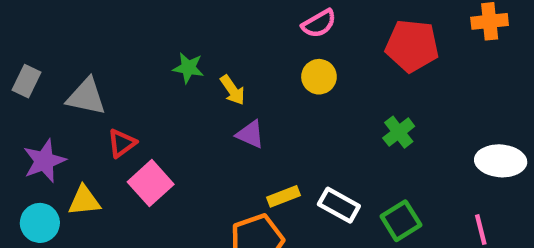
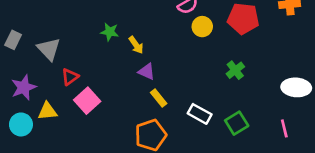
yellow circle: (319, 77) -> (202, 27), moved
gray triangle: (86, 97) -> (49, 49), turned 35
yellow rectangle: (284, 196) -> (159, 98), moved, turned 72

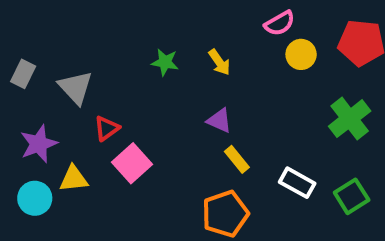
yellow arrow: (136, 45) -> (219, 62), moved
green cross: (235, 70) -> (350, 119), size x1.5

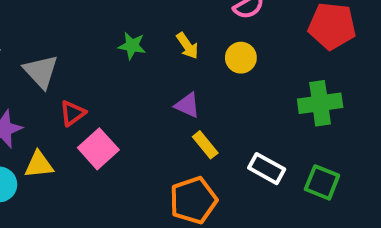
yellow circle: (301, 54) -> (241, 58), moved
green cross: (350, 119) -> (320, 103), turned 30
green square: (352, 196) -> (322, 182), turned -36

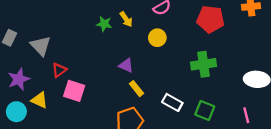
green star: (132, 46) -> (104, 24), moved
yellow arrow: (187, 46) -> (126, 19), moved
pink square: (98, 149) -> (74, 91), turned -30
yellow triangle: (39, 165) -> (39, 100), turned 30

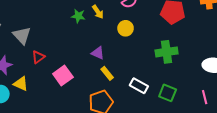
pink square: (74, 91) -> (63, 76), moved, turned 36

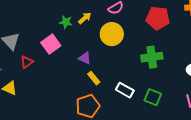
yellow arrow: (98, 12) -> (85, 18), turned -96
yellow circle: (126, 28) -> (112, 34), size x1.5
pink square: (63, 76) -> (51, 44), moved

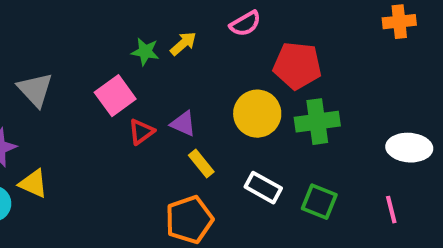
red pentagon: (158, 18) -> (297, 66), moved
yellow circle: (112, 34) -> (257, 114), moved
red triangle: (27, 62) -> (141, 132), moved

